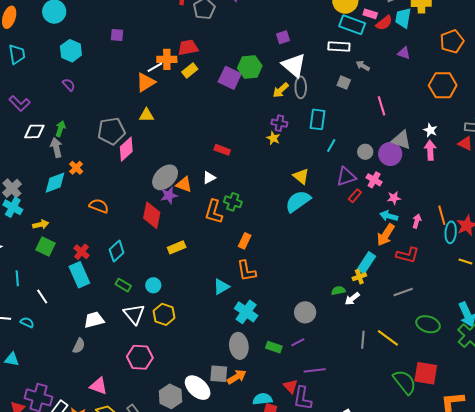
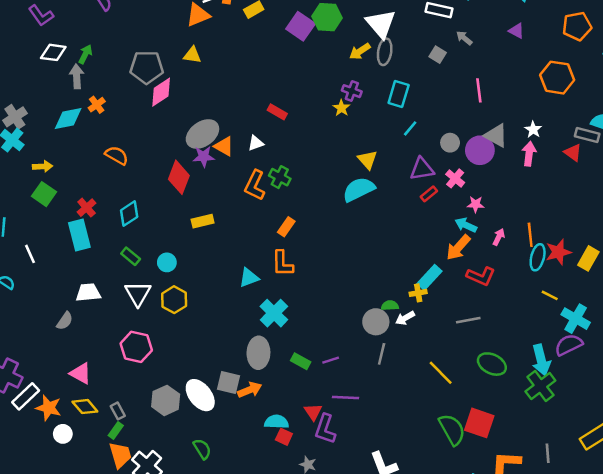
gray circle: (305, 312) -> (376, 322), moved
gray line: (363, 340) -> (382, 354), moved

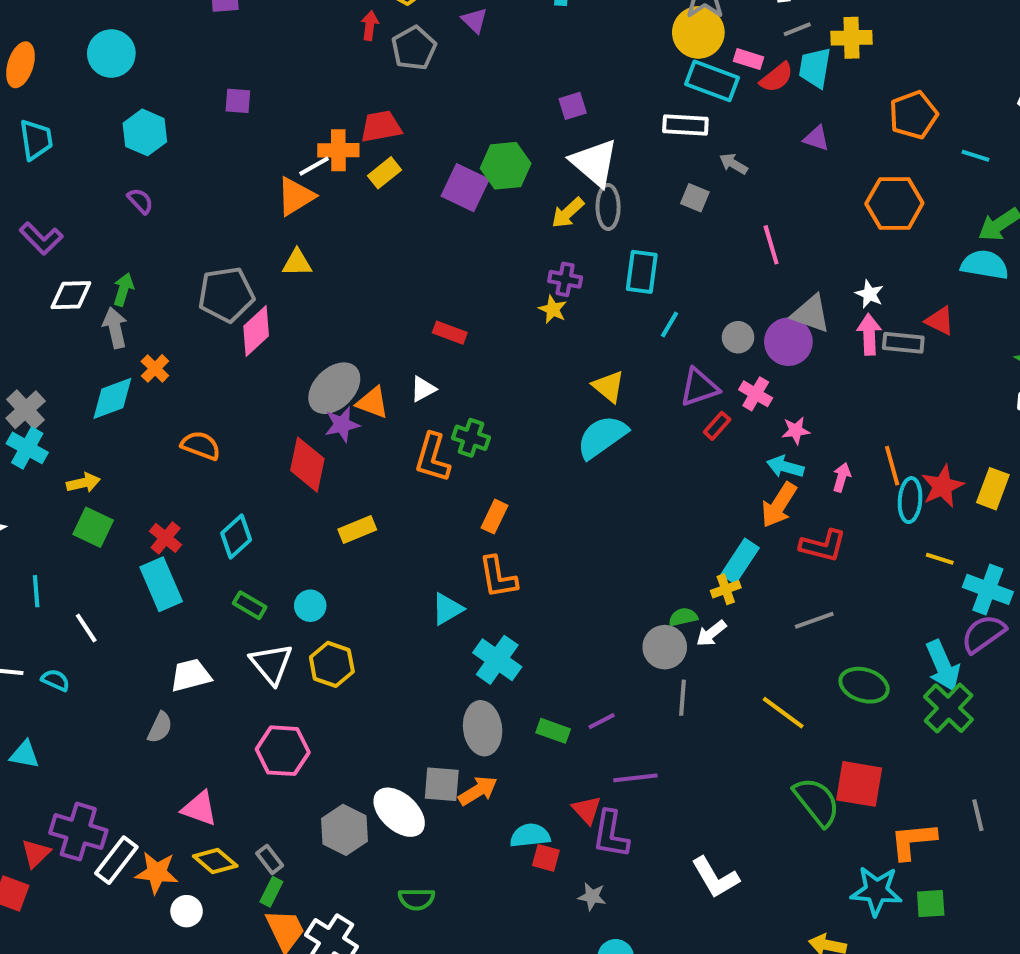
gray rectangle: (587, 135) -> (903, 343), moved
green semicircle: (202, 449) -> (417, 899), turned 130

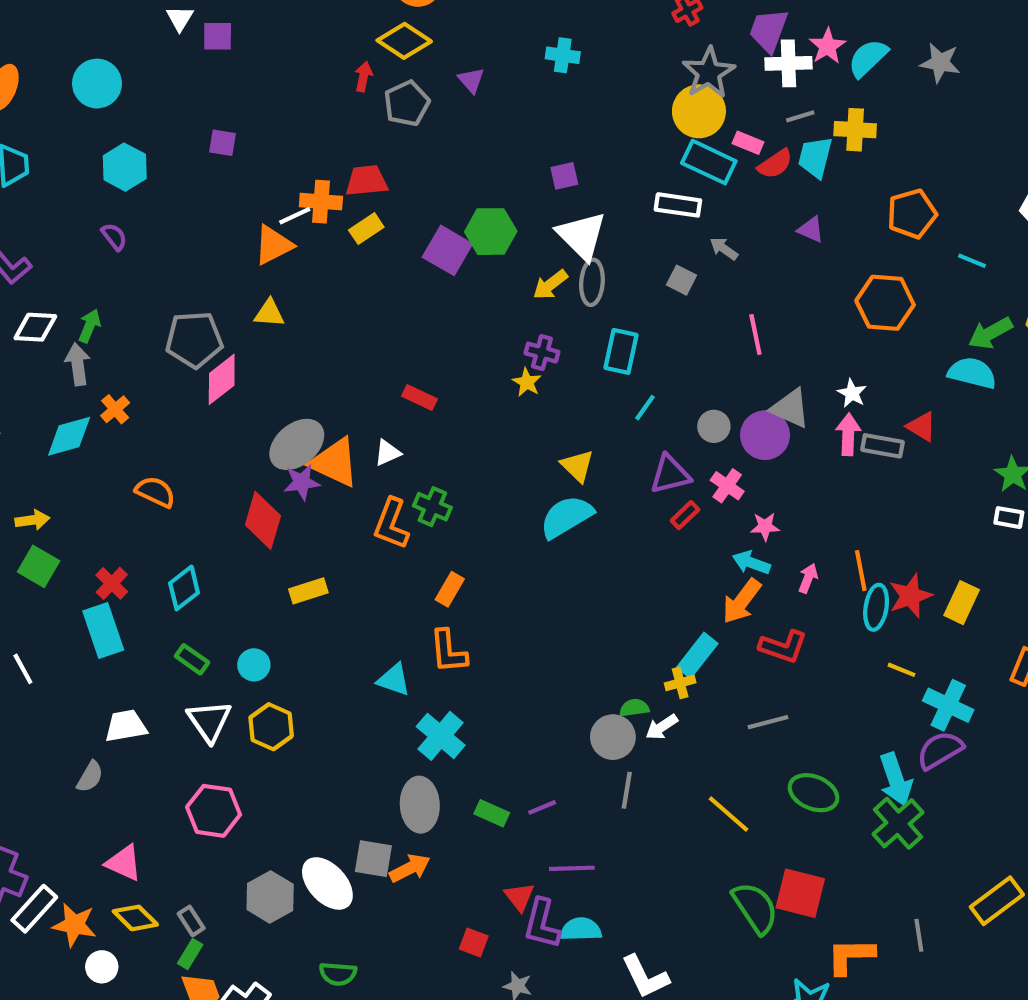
orange triangle: (372, 403) -> (335, 462), size x1.5
cyan triangle: (447, 609) -> (394, 680), turned 45
cyan semicircle: (530, 836) -> (581, 929), moved

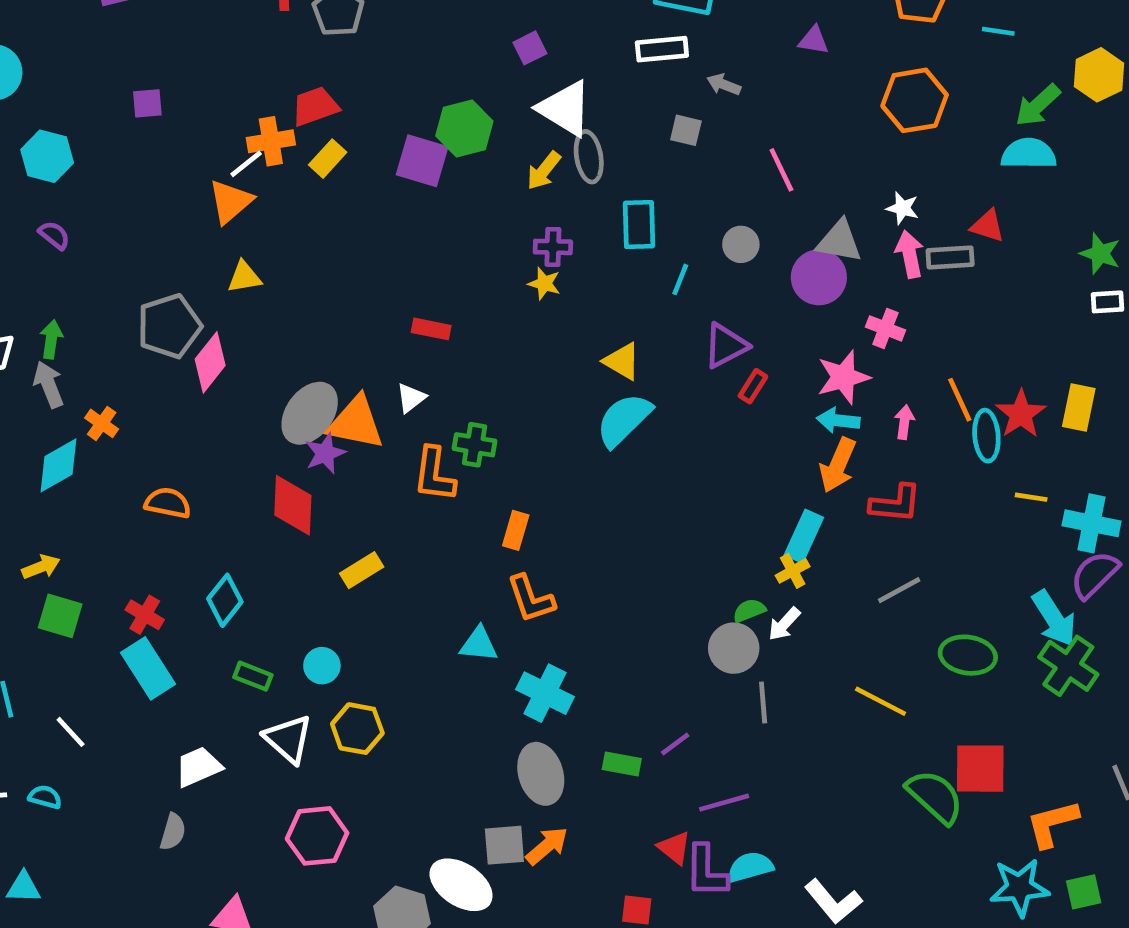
gray circle: (714, 426) -> (741, 244), moved
pink cross: (727, 486) -> (885, 328), moved
pink star: (765, 527) -> (843, 377), size x1.6

